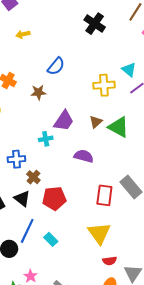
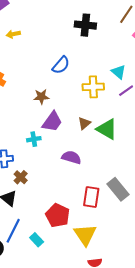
black cross: (95, 24) -> (85, 25), turned -30
blue semicircle: (56, 66) -> (61, 65), moved
brown star: (38, 92) -> (41, 97), moved
red pentagon: (54, 198) -> (58, 215), moved, turned 30

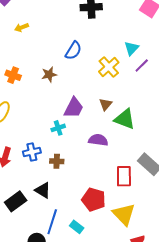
cyan triangle: (119, 72) -> (131, 48), turned 42
yellow cross: (93, 87) -> (109, 67), turned -30
brown star: (41, 97) -> (49, 75), moved
green triangle: (107, 129) -> (125, 119), moved
brown cross: (21, 177) -> (57, 161), moved, turned -32

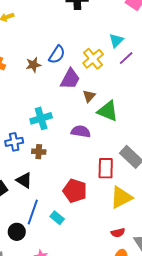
blue semicircle: (73, 51) -> (57, 55), moved
purple trapezoid: (74, 108) -> (70, 79), moved
cyan cross: (58, 128) -> (41, 118), size x1.5
yellow triangle: (124, 214) -> (121, 197), moved, turned 45

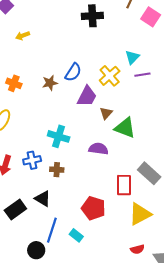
purple line: (126, 58) -> (142, 75), turned 35
cyan cross: (41, 118) -> (59, 136), turned 35

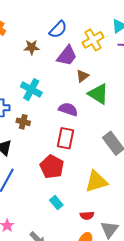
brown star: (50, 83) -> (32, 47), moved
red rectangle: (124, 185) -> (65, 138), moved
cyan rectangle: (76, 235) -> (56, 203), moved

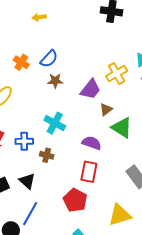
blue semicircle: (58, 29) -> (49, 59), moved

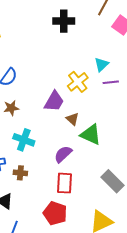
brown star: (55, 81) -> (11, 108), moved
brown triangle: (106, 109) -> (72, 119), turned -32
purple semicircle: (92, 143) -> (63, 154), turned -54

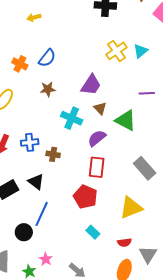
yellow cross: (78, 82) -> (116, 51), moved
purple line: (111, 82) -> (147, 93), moved
brown triangle: (72, 119) -> (100, 108), moved
cyan cross: (24, 140) -> (72, 118), moved

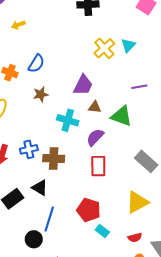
brown triangle: (100, 108) -> (95, 107), turned -32
brown cross: (53, 154) -> (54, 159), size x1.5
red pentagon: (85, 197) -> (89, 210), moved

